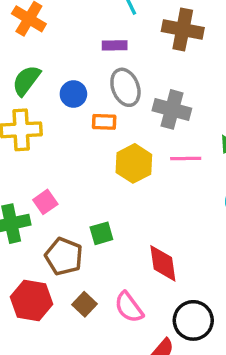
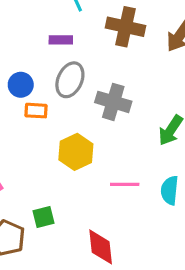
gray ellipse: (125, 87) -> (70, 80), turned 44
orange rectangle: (104, 122) -> (36, 111), moved
pink line: (186, 159) -> (125, 184), moved

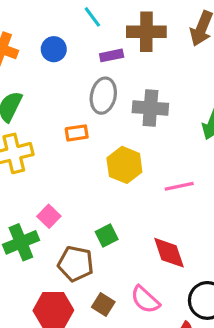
purple rectangle: (61, 40) -> (112, 55), moved
blue circle: (21, 85) -> (54, 49), moved

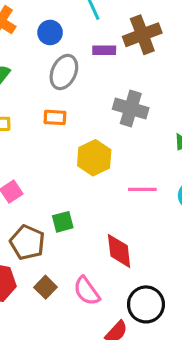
brown cross: (146, 32) -> (142, 35), turned -33
gray ellipse: (103, 96) -> (64, 72), moved

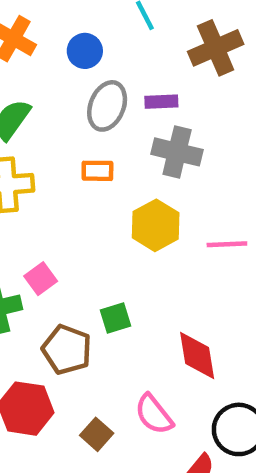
purple rectangle: (104, 50) -> (161, 102), moved
gray cross: (131, 109) -> (177, 152), moved
pink line: (142, 189) -> (227, 244), moved
brown square: (46, 287) -> (97, 434), moved

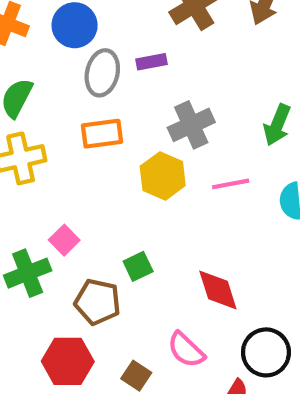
blue circle: (85, 51) -> (75, 25), size x1.4
gray cross: (177, 152) -> (191, 125), moved, turned -30
orange rectangle: (97, 171) -> (102, 134), size x1.4

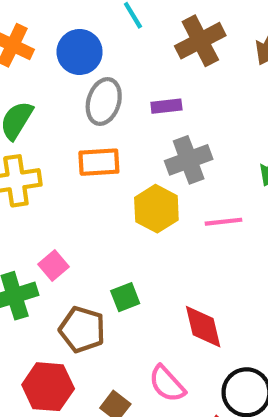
purple rectangle: (152, 62) -> (166, 106), moved

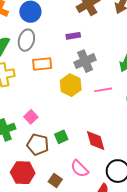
gray ellipse: (104, 101) -> (26, 40), moved
pink square: (53, 266) -> (31, 117), moved
green square: (125, 297) -> (61, 137), moved

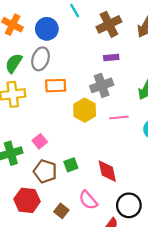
purple rectangle: (73, 36) -> (111, 58), moved

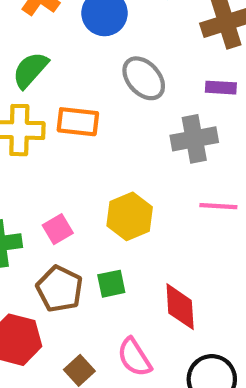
gray ellipse: (41, 59) -> (144, 78), moved, turned -70
orange rectangle: (56, 86) -> (78, 122), moved
yellow hexagon: (85, 110) -> (130, 216), moved

